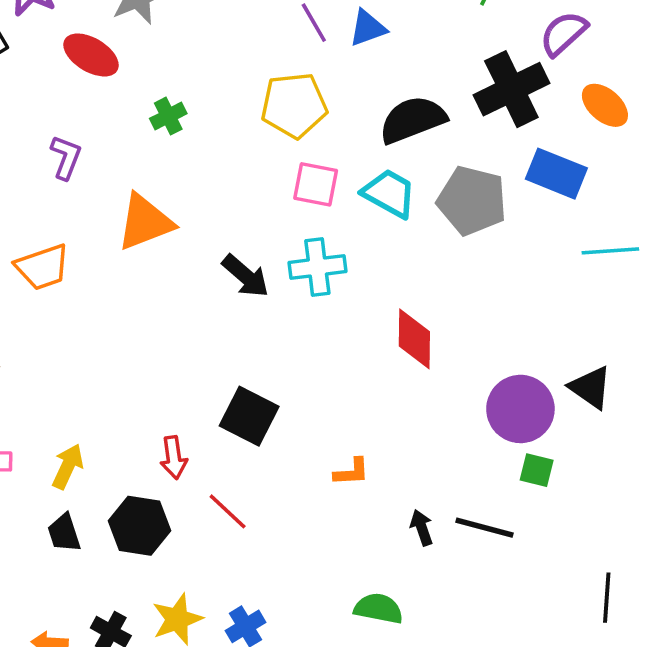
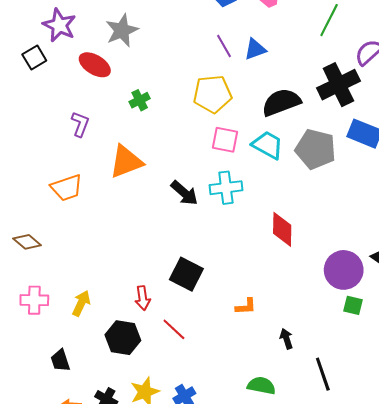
black line: (485, 528) -> (323, 374), moved, turned 56
black trapezoid: (64, 533) -> (60, 361), moved

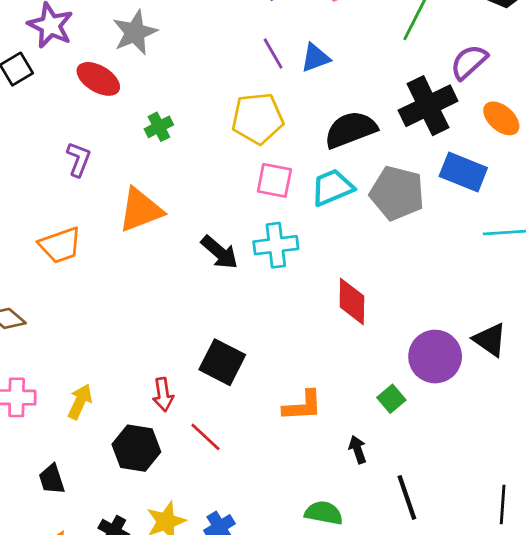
cyan trapezoid: (268, 145) -> (332, 187), turned -52
green square: (353, 305) -> (391, 399), moved, turned 36
orange L-shape: (246, 306) -> (303, 406), size x1.4

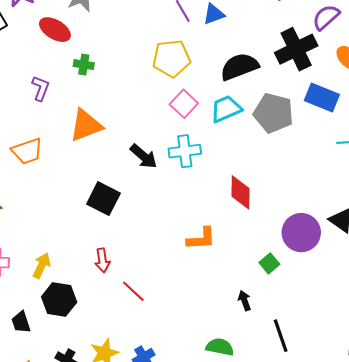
green cross: (159, 127) -> (84, 65), moved, turned 36
pink square: (274, 180) -> (184, 104), turned 32
black square: (222, 362) -> (103, 199), moved
orange L-shape: (303, 406) -> (201, 239), moved
black hexagon: (136, 448) -> (59, 300), moved

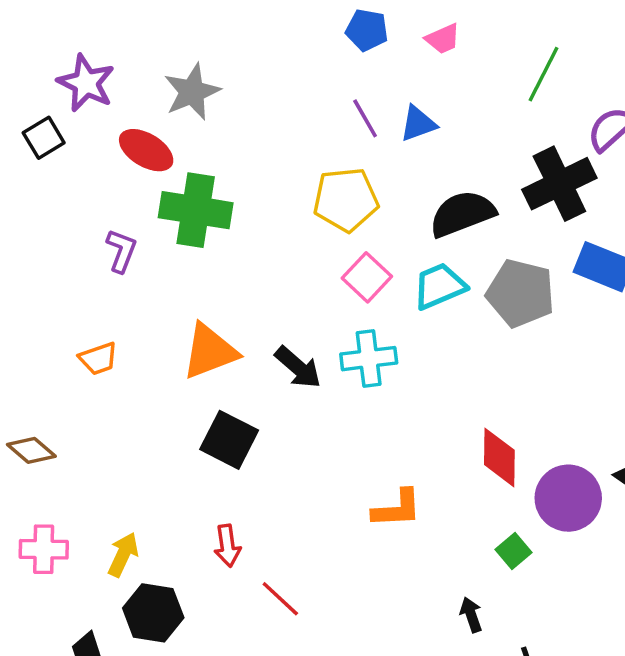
green cross: (84, 65) -> (196, 210), size x2.0
orange triangle: (86, 125) -> (210, 351), moved
orange trapezoid: (27, 151) -> (98, 359), size x0.7
red diamond: (240, 192) -> (499, 457), moved

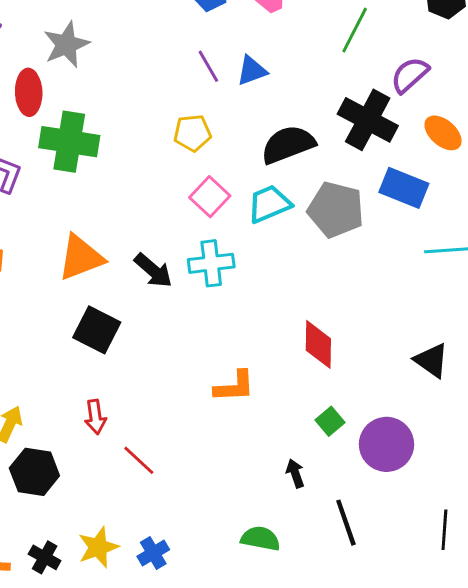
red ellipse: (146, 150) -> (29, 92), turned 57
black cross: (559, 184) -> (368, 120), turned -36
yellow pentagon: (346, 200) -> (192, 133), size x0.7
purple circle: (568, 498) -> (387, 444), moved

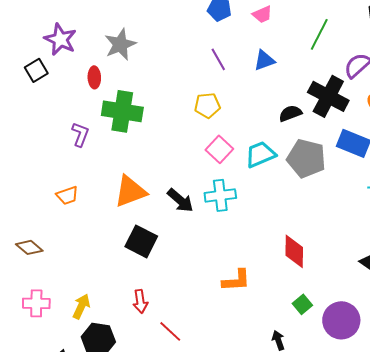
blue triangle: (252, 71) -> (264, 60), moved
red ellipse: (29, 92) -> (94, 77), size x0.7
black semicircle: (288, 144) -> (290, 113), moved, size x0.6

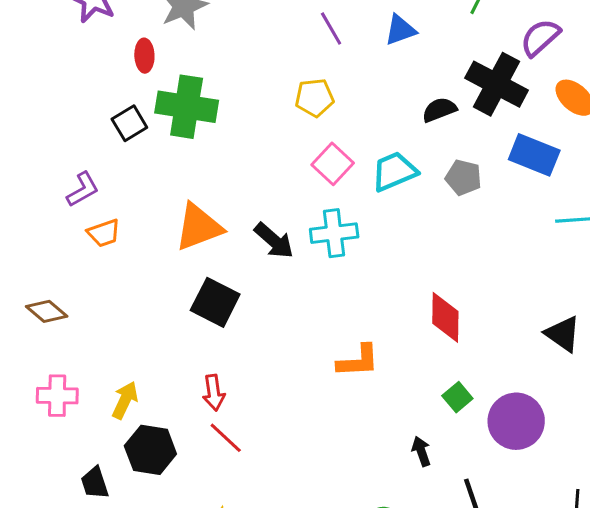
black square: (36, 70) -> (129, 123), moved
purple L-shape: (80, 134) -> (83, 189), moved, turned 40
gray pentagon: (306, 158) -> (463, 177), size x0.6
red line: (170, 331) -> (226, 438), moved

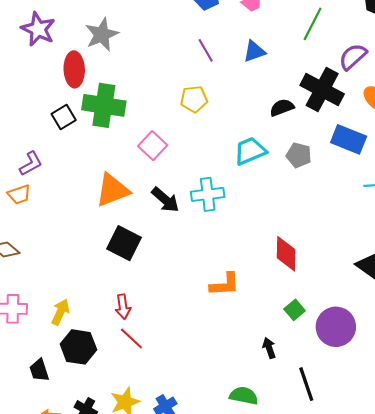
red ellipse: (144, 56) -> (74, 69), size x1.5
pink square: (333, 164) -> (153, 146), moved
orange trapezoid: (104, 233) -> (19, 194), moved

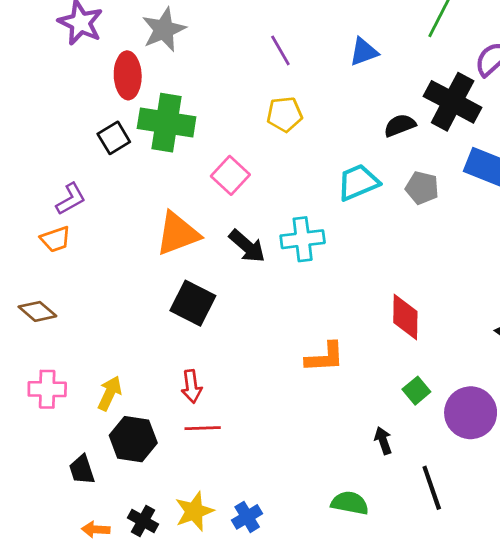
purple line: (206, 50) -> (280, 50), moved
red line: (131, 338) -> (203, 428), turned -45

